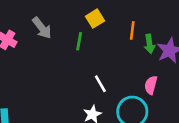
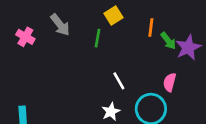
green arrow: (150, 44) -> (168, 41), turned -30

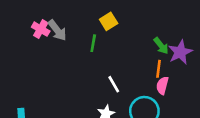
orange line: (151, 27) -> (158, 69), moved
pink cross: (25, 37) -> (41, 29), moved

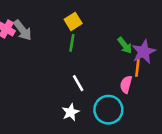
green line: (93, 43) -> (72, 43), moved
orange line: (158, 69) -> (137, 68), moved

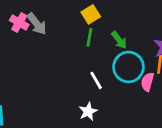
green arrow: (125, 45) -> (119, 40), moved
cyan circle: (108, 110) -> (129, 67), moved

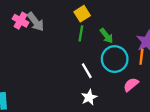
pink semicircle: (147, 82) -> (131, 85), moved, turned 35
white star: (88, 112) -> (89, 97), moved

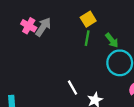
gray arrow: (36, 22) -> (43, 27), turned -108
white line: (87, 71) -> (72, 88), moved

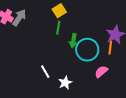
green arrow: (112, 40) -> (73, 41), moved, turned 48

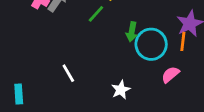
green line: (58, 28) -> (96, 14), moved, turned 32
white line: (45, 72) -> (68, 73), moved

